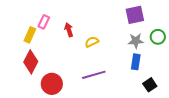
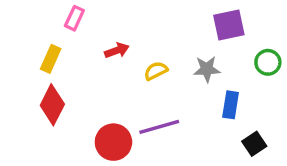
pink rectangle: (44, 22) -> (74, 18), moved
red arrow: (69, 30) -> (117, 50), turned 88
gray star: (136, 41) -> (207, 69), moved
red circle: (52, 84) -> (113, 142), moved

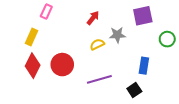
red arrow: (117, 50) -> (93, 18), moved, turned -32
gray star: (207, 69) -> (117, 35), moved
red circle: (113, 142) -> (62, 65), moved
black square: (254, 144) -> (134, 90), moved

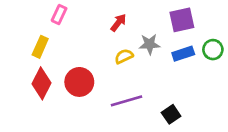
blue rectangle: (144, 66) -> (183, 54), moved, turned 63

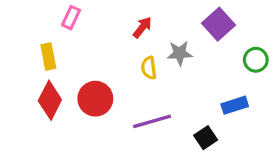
purple square: (182, 20) -> (219, 24), turned -30
yellow rectangle: (40, 47) -> (48, 57), turned -35
blue rectangle: (183, 54) -> (235, 105), moved
yellow semicircle: (124, 56) -> (149, 68), turned -72

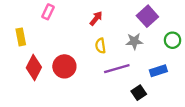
gray star: (180, 53) -> (134, 41), moved
yellow rectangle: (48, 57) -> (21, 37), moved
purple line: (152, 121) -> (117, 69), moved

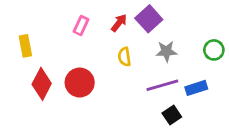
pink rectangle: (48, 12) -> (81, 26), moved
purple square: (147, 16) -> (149, 19), moved
purple line: (117, 69) -> (162, 85), moved

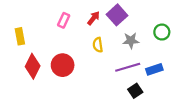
green circle: (214, 50) -> (162, 32), moved

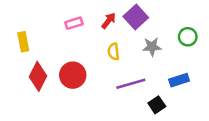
pink rectangle: (64, 20) -> (74, 23), turned 48
purple line: (128, 67) -> (131, 84), moved

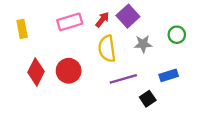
pink rectangle: (74, 23) -> (70, 22), size x1.5
yellow rectangle: (23, 42) -> (22, 29), moved
yellow semicircle: (114, 52) -> (107, 49), size x1.6

